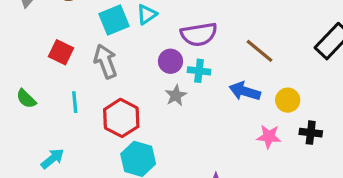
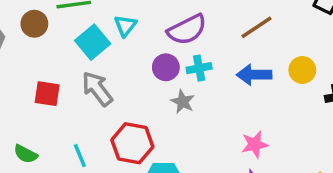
brown line: (259, 51) -> (256, 27), turned -56
cyan line: (75, 102) -> (80, 156), moved
pink star: (269, 137) -> (255, 144), moved

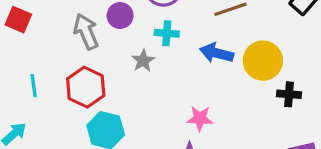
purple circle: (166, 67) -> (120, 16), moved
yellow circle: (302, 70) -> (263, 61), size x1.5
gray arrow: (97, 89) -> (86, 31), moved

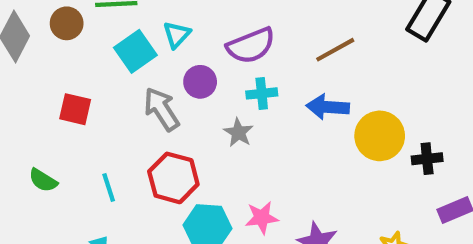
yellow circle: (263, 61) -> (380, 136), moved
black cross: (289, 94) -> (427, 159), moved
pink star: (200, 118) -> (262, 218), moved

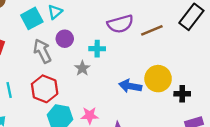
purple semicircle: (251, 46) -> (120, 24), moved
brown line: (335, 50) -> (152, 30), moved
blue arrow: (328, 107) -> (130, 86), moved

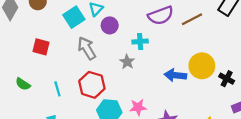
purple circle: (65, 39) -> (110, 25), moved
black cross: (182, 94) -> (227, 79), turned 32

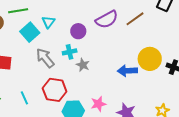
purple circle: (110, 25) -> (78, 31), moved
cyan cross: (140, 41) -> (70, 52), moved

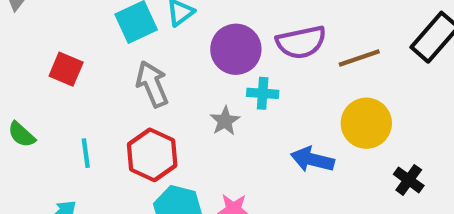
purple circle: (78, 31) -> (236, 49), size x1.5
cyan cross: (70, 52) -> (263, 93), moved
yellow circle: (150, 59) -> (366, 123), moved

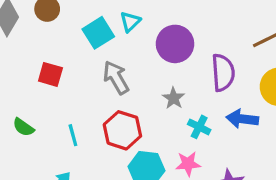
purple semicircle: (301, 42) -> (223, 73), moved, turned -75
cyan cross: (263, 93) -> (199, 127), moved, turned 30

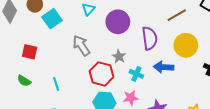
cyan square: (98, 33) -> (52, 19), moved
red square: (50, 74) -> (30, 52), moved
red hexagon: (122, 130) -> (102, 74), moved

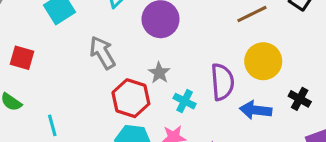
purple semicircle: (150, 38) -> (222, 82), moved
blue arrow: (164, 67) -> (256, 110), moved
cyan line: (56, 84) -> (52, 125), moved

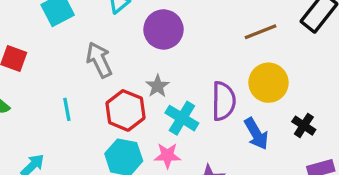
cyan cross: (185, 101) -> (182, 118), size x1.4
blue arrow: (256, 110) -> (256, 134), turned -132
cyan line: (52, 125) -> (67, 109), moved

